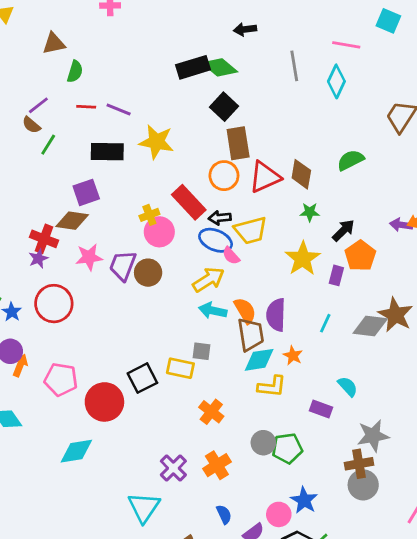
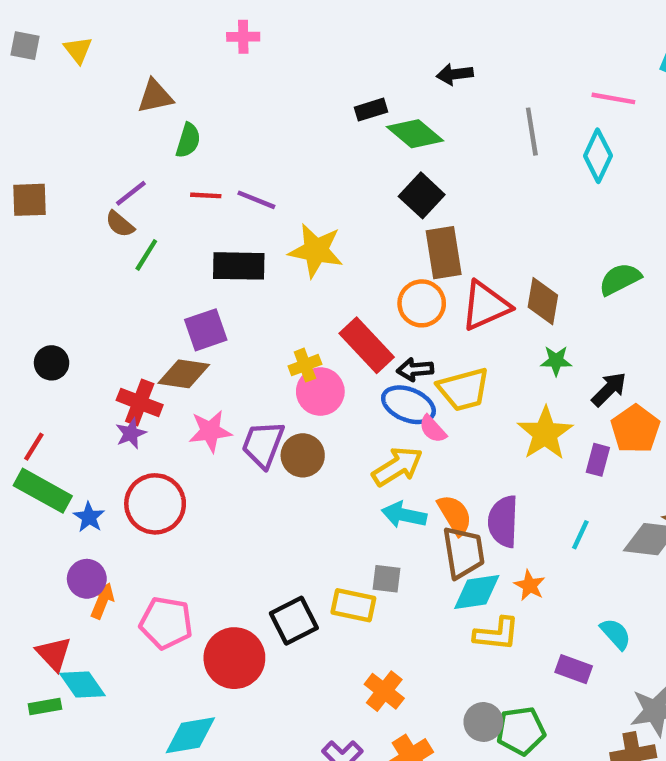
black rectangle: (193, 67) -> (371, 110), moved, size x0.6
orange cross: (211, 412) -> (384, 691), moved

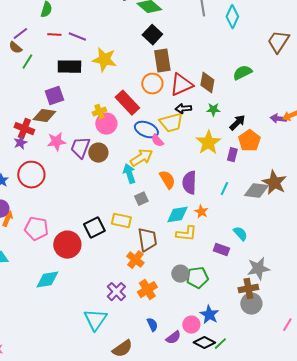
black arrow: (415, 369) -> (183, 109), moved
cyan arrow: (404, 515) -> (129, 174), moved, turned 60
brown trapezoid: (464, 552) -> (147, 240), moved
gray square: (386, 579) -> (141, 199), moved, turned -32

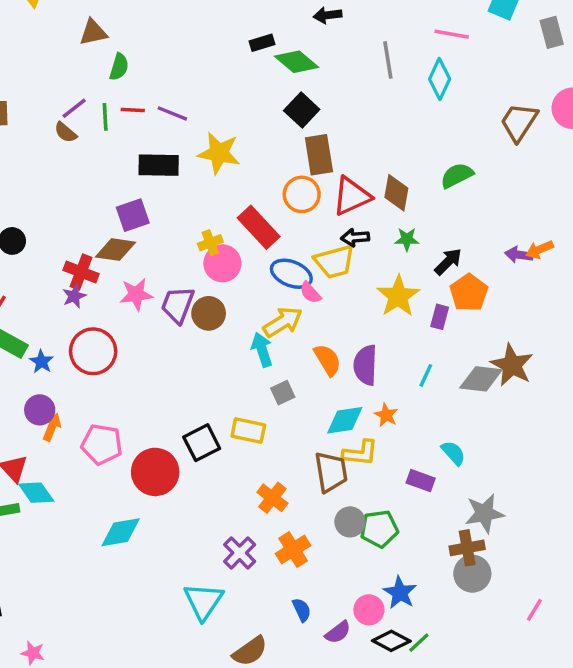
green line: (27, 62) -> (105, 117), moved, turned -35
brown trapezoid: (147, 240) -> (331, 472), moved

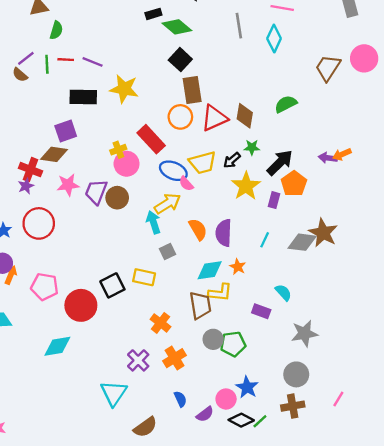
black arrow: (355, 238) -> (232, 160), moved, turned -36
black arrow: (448, 262) -> (280, 163), size x1.4
brown cross: (467, 548) -> (293, 406), moved

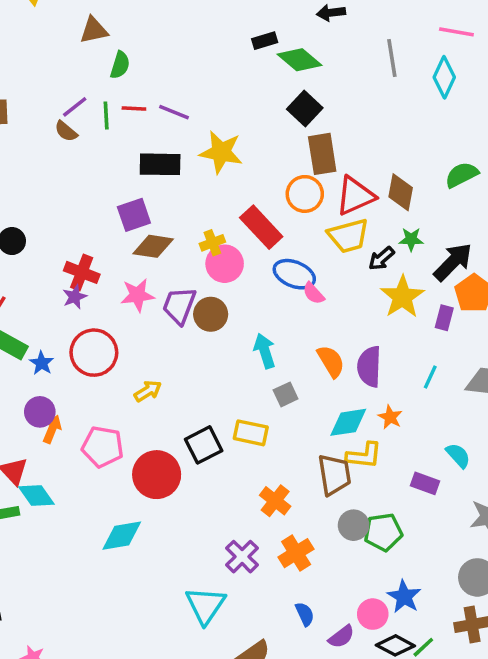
brown diamond: (54, 154) -> (153, 246), moved
yellow trapezoid: (203, 163) -> (348, 236), moved
yellow arrow: (167, 204) -> (148, 391), moved, size x0.7

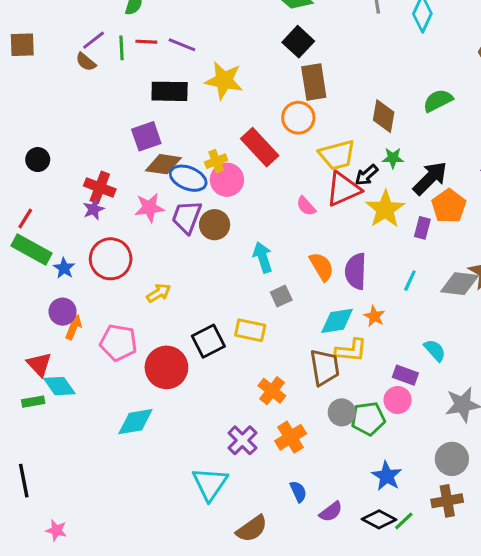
red triangle: (355, 196) -> (343, 189), moved
blue ellipse: (294, 274) -> (188, 178), moved
pink circle: (373, 614) -> (398, 400), moved

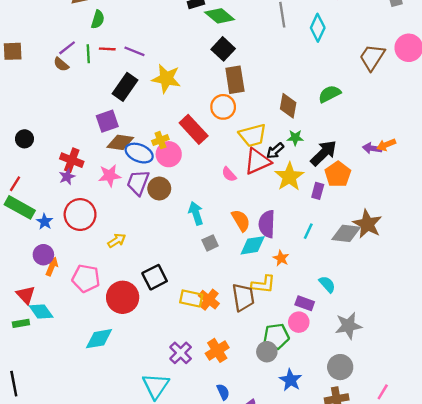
black rectangle: (170, 91) -> (125, 87), turned -56
cyan diamond: (337, 321) -> (253, 245), moved
yellow rectangle: (250, 330) -> (191, 298), moved
orange cross: (272, 391) -> (209, 300), moved
gray circle: (342, 412) -> (267, 352), moved

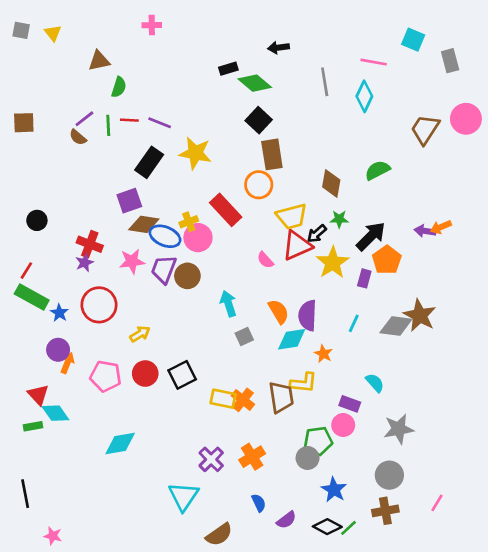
red circle: (123, 297) -> (145, 374), moved, size x0.7

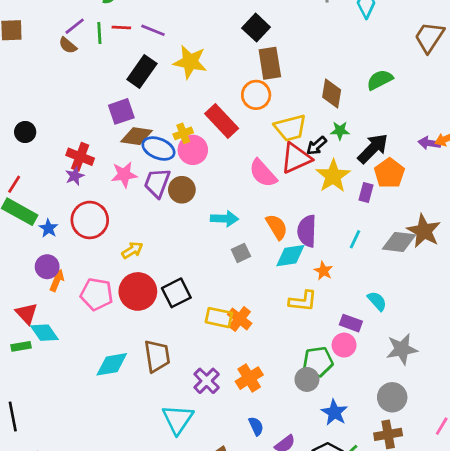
pink semicircle: (265, 260) -> (263, 173), size x1.6
cyan arrow: (228, 304) -> (224, 219), turned 110
red circle: (145, 374) -> (138, 291), size x1.4
brown trapezoid: (281, 397) -> (157, 356), moved

